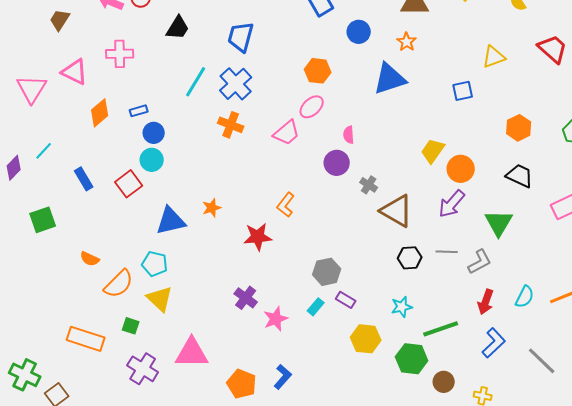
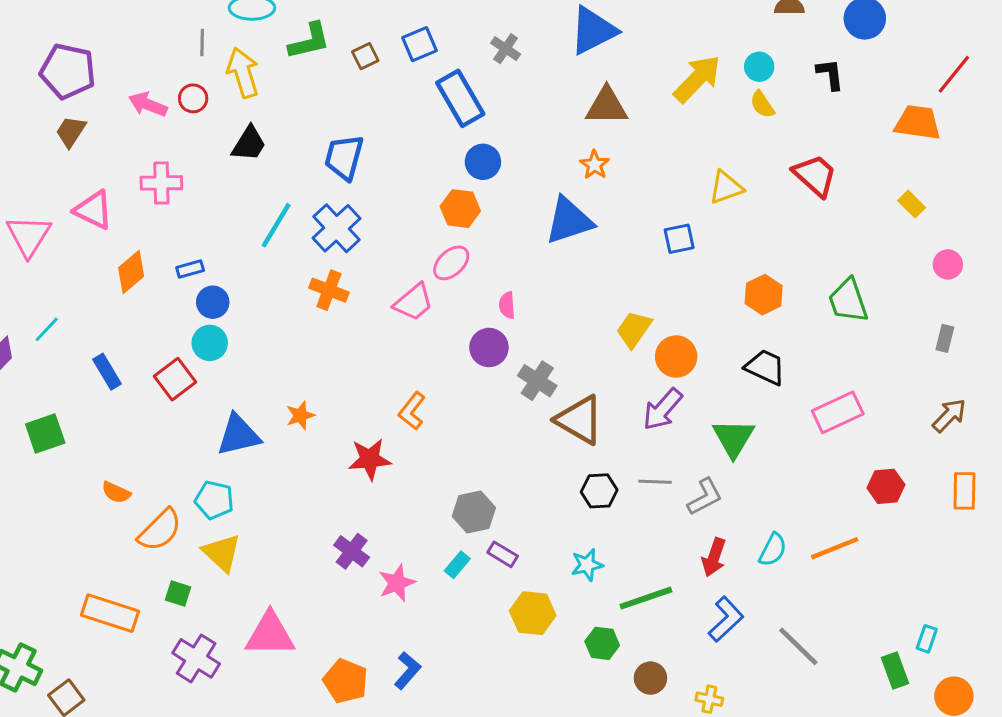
blue circle: (359, 32) -> (483, 162), moved
gray cross: (369, 185) -> (537, 381), size x1.4
green hexagon: (412, 359) -> (602, 643), size x0.7

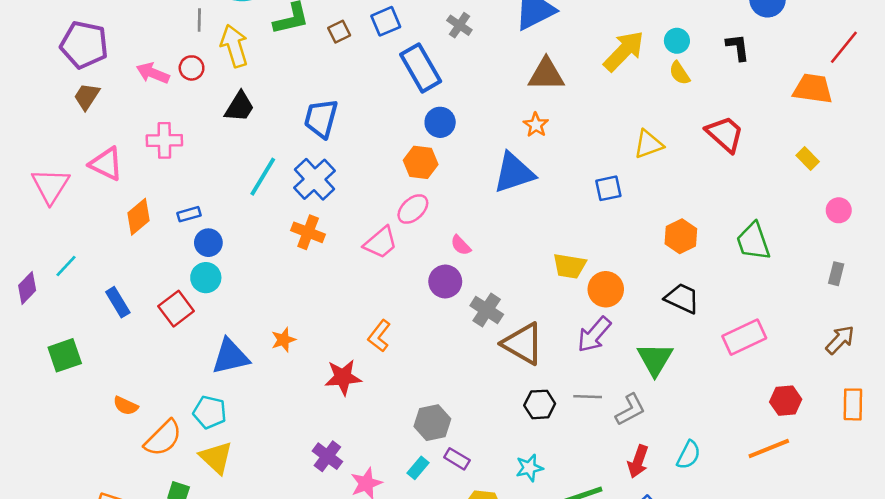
pink semicircle: (507, 305) -> (461, 245), turned -40
yellow trapezoid: (634, 329) -> (569, 266), turned -116
orange line: (835, 548) -> (769, 448), moved

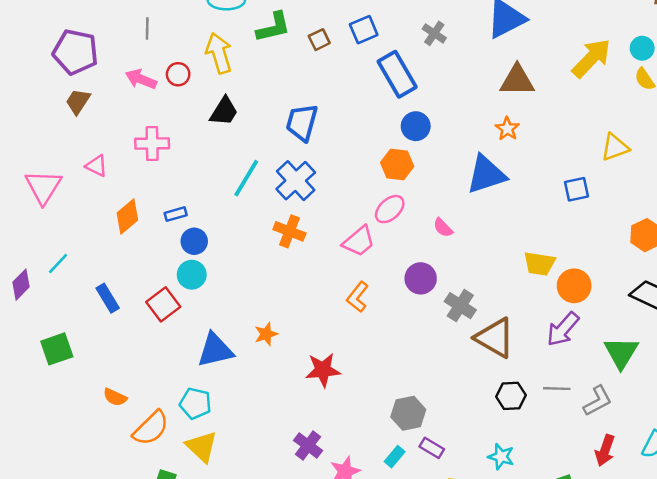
gray line: (199, 20) -> (147, 28), moved
pink triangle: (106, 164) -> (96, 166), size x0.7
pink semicircle: (461, 245) -> (443, 228), moved
orange L-shape: (379, 336) -> (358, 297), moved
cyan star: (529, 468) -> (501, 457), turned 30

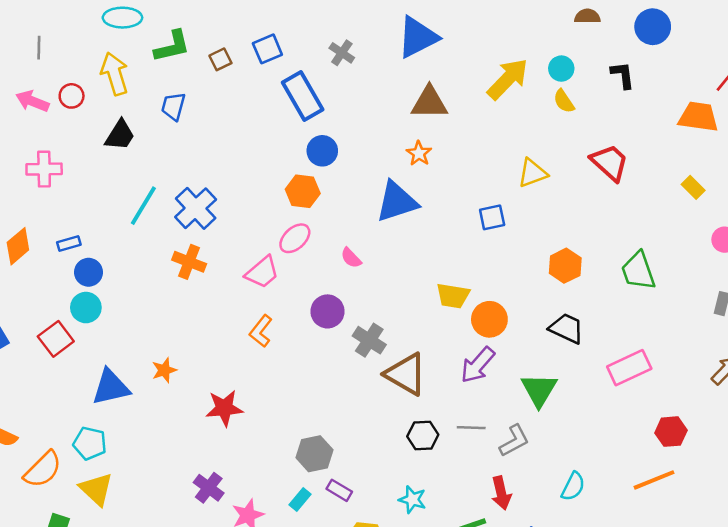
blue trapezoid: (302, 122) -> (173, 106), moved, size x0.7
red arrow: (605, 450) -> (501, 493), moved, turned -32

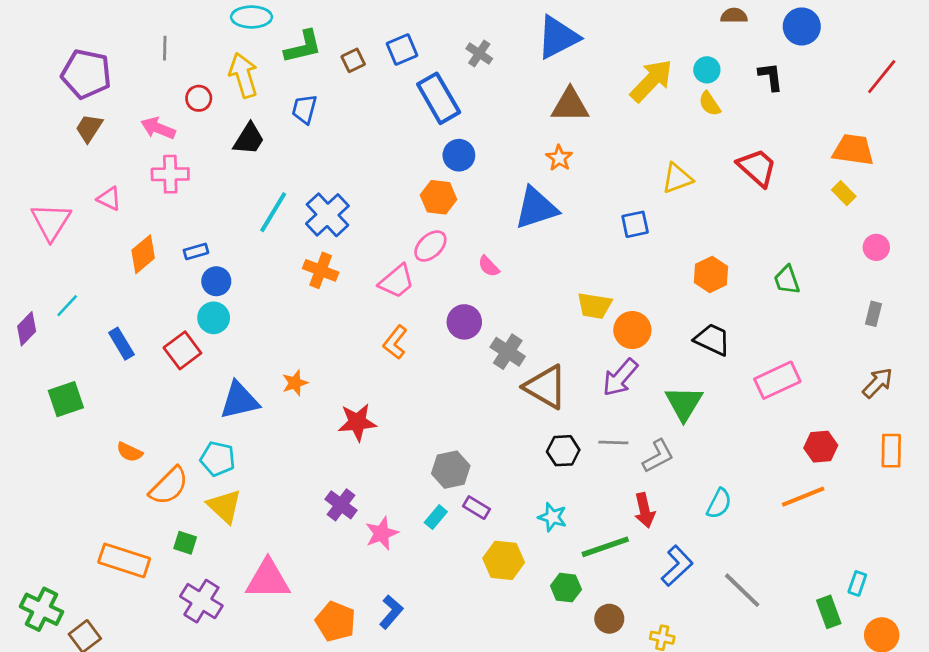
pink arrow: (32, 101) -> (158, 128), moved
orange trapezoid: (698, 117) -> (853, 150), moved
green trapezoid: (638, 271) -> (787, 280), size x0.7

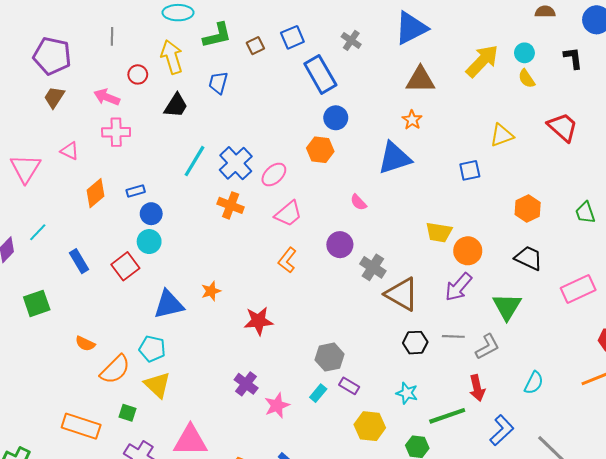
pink ellipse: (430, 246) -> (274, 175), moved

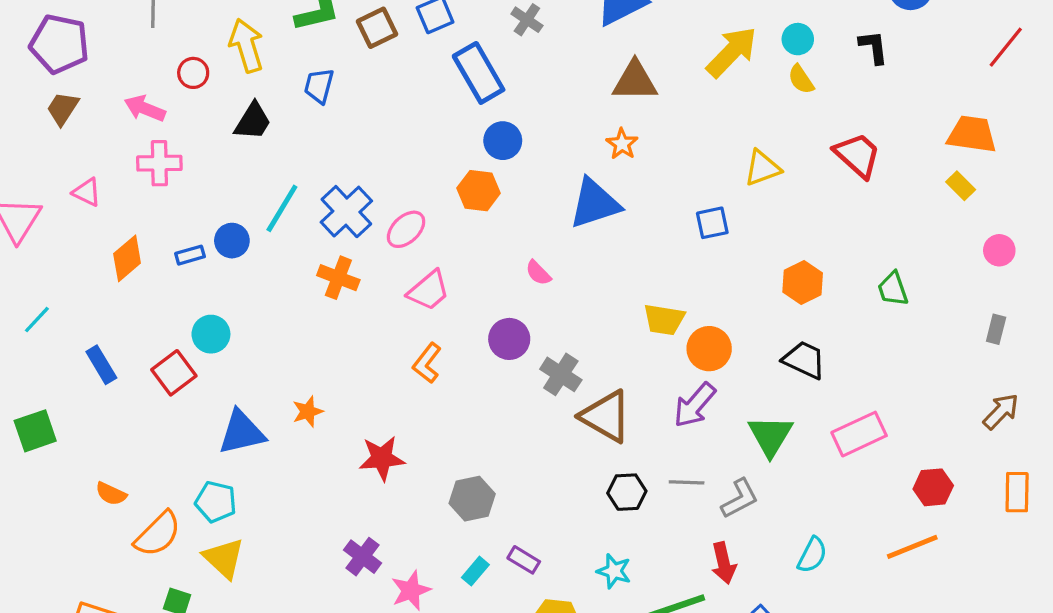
brown square: (255, 46) -> (377, 28), size x1.4
blue circle: (151, 214) -> (232, 241), moved
pink rectangle: (578, 289) -> (859, 434), moved
gray hexagon: (330, 357) -> (472, 499), moved

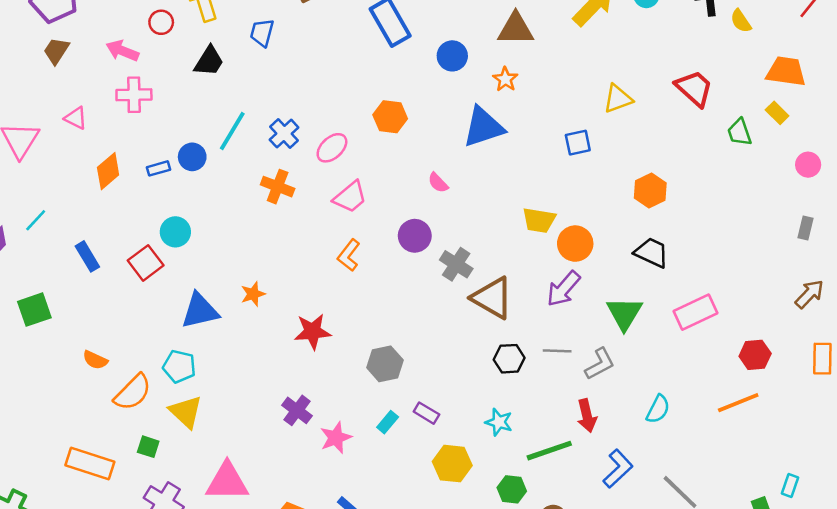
yellow semicircle: (801, 79) -> (741, 21), moved
blue circle: (503, 141) -> (452, 56), moved
blue cross: (346, 212) -> (284, 134), size x0.7
green trapezoid: (893, 289) -> (740, 132), moved

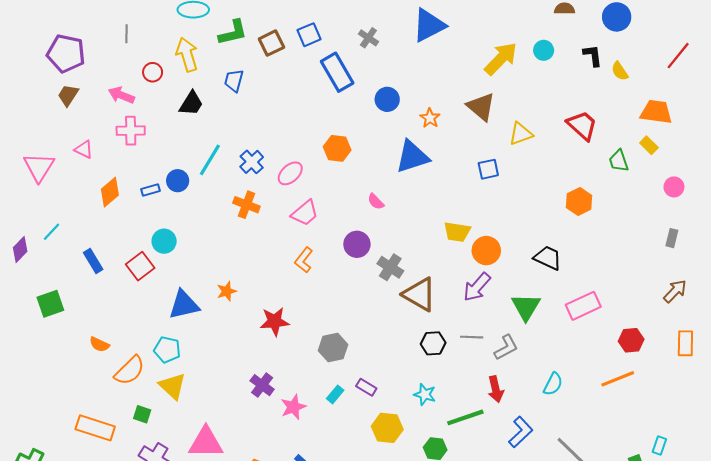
brown triangle: (516, 29) -> (481, 107), moved, turned 40
orange hexagon: (650, 190) -> (579, 202), moved

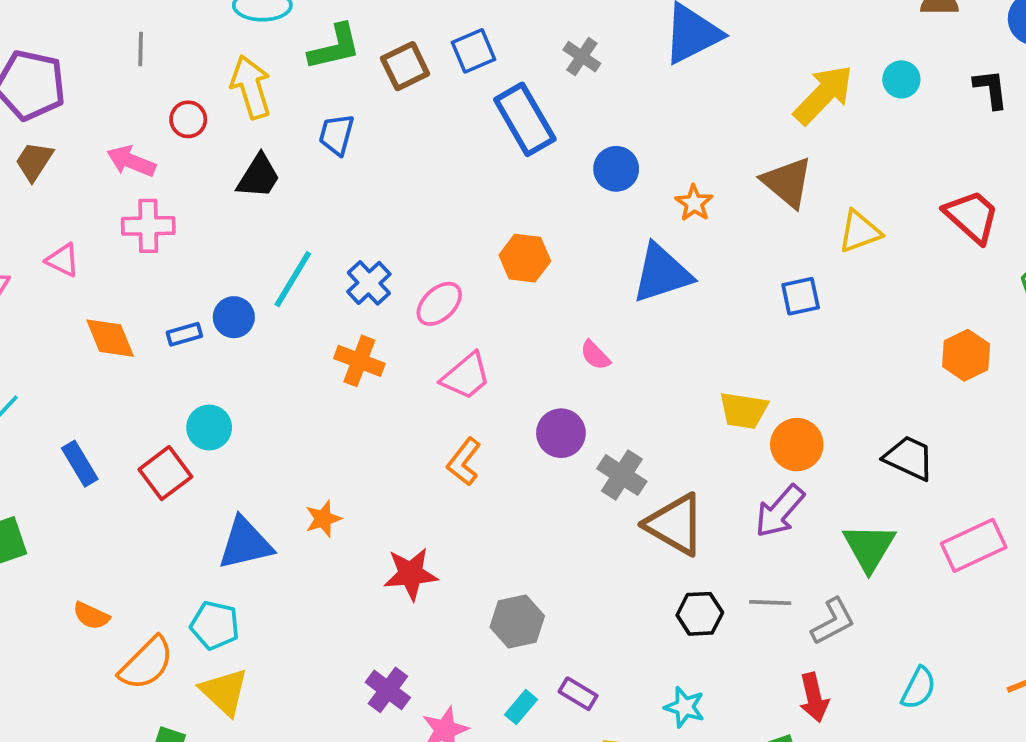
orange diamond: (110, 192) -> (110, 338), turned -72

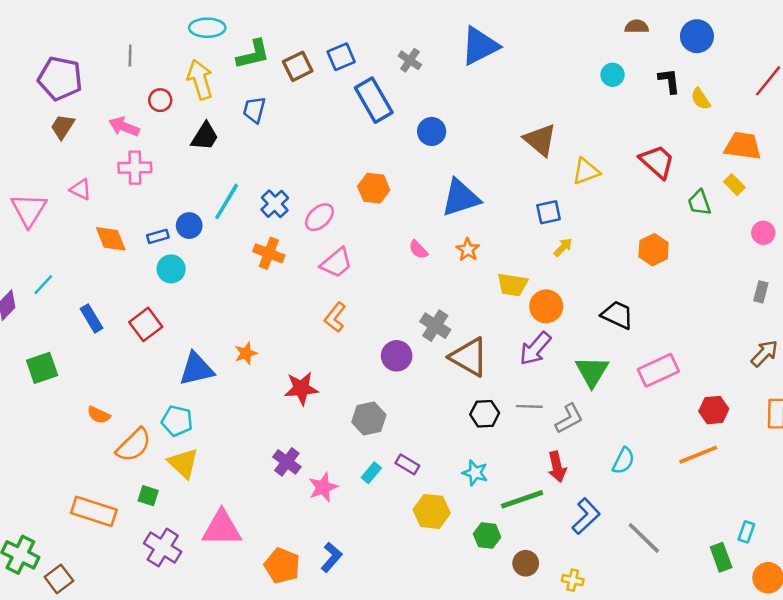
yellow arrow: (823, 95) -> (563, 247), moved, size x0.5
orange star: (694, 203) -> (468, 250), moved
cyan circle: (209, 427) -> (171, 269), moved
purple circle: (561, 433) -> (397, 356), moved

